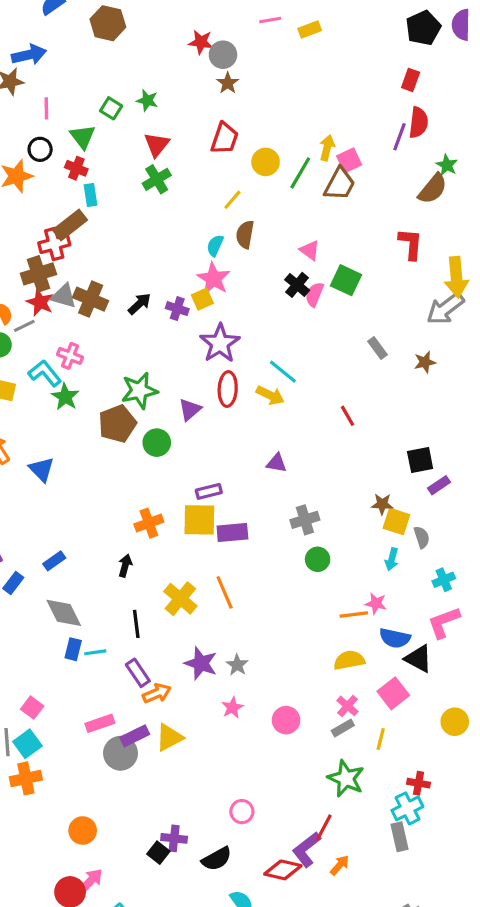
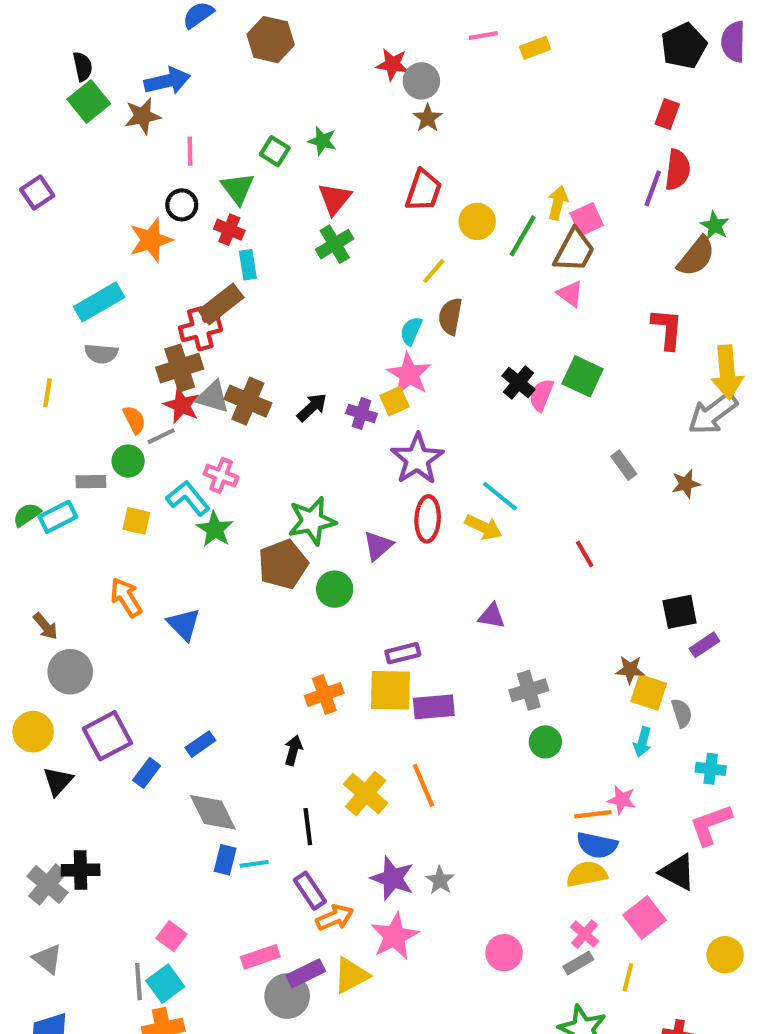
pink triangle: (310, 250) -> (570, 294), moved
cyan cross: (444, 580) -> (711, 769), turned 30
blue semicircle: (395, 638) -> (597, 845), moved
pink star: (232, 708) -> (395, 936), moved, size x1.6

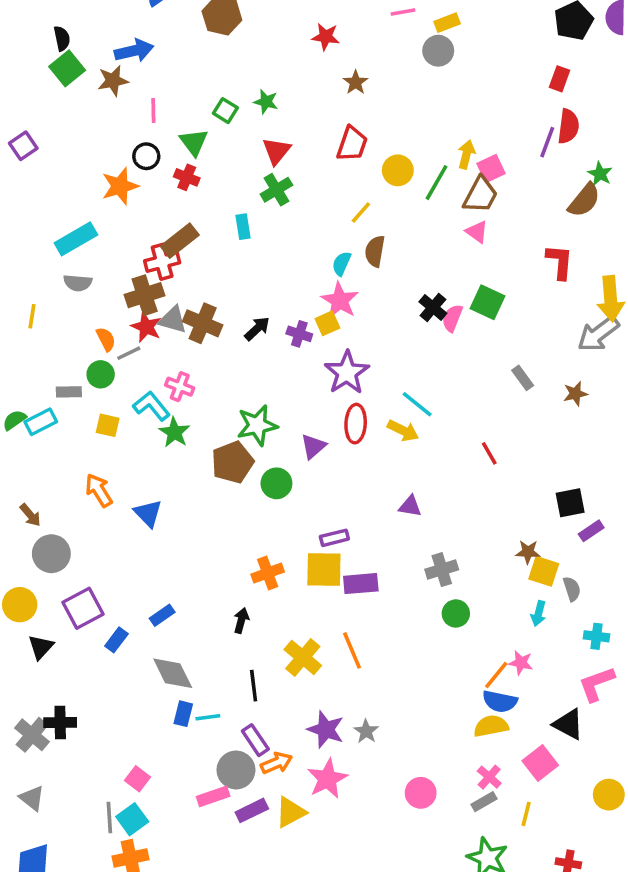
gray circle: (421, 81) -> (438, 51), moved
cyan rectangle: (248, 265) -> (243, 227), moved
orange line: (593, 814) -> (496, 675), turned -44
gray circle: (287, 996) -> (236, 770), moved

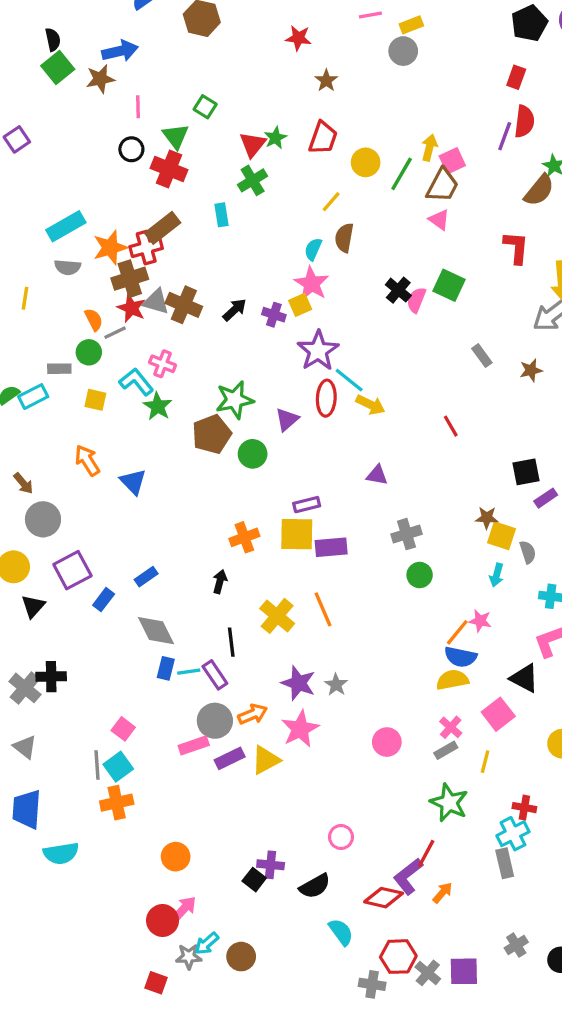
green star: (266, 102) -> (275, 138), moved, turned 30
red cross: (187, 177) -> (169, 169), size x1.5
orange star: (120, 186) -> (110, 248), moved
cyan line: (417, 404) -> (349, 380), moved
purple rectangle: (255, 740) -> (215, 675), moved

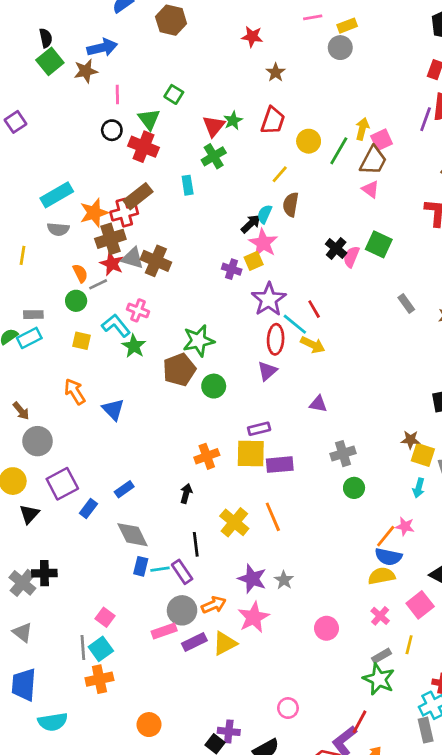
black arrow: (235, 310) -> (251, 224), moved
gray rectangle: (59, 369) -> (33, 315), moved
purple triangle: (287, 419) -> (267, 371), moved
red line: (451, 426) -> (314, 309), moved
gray rectangle: (446, 750) -> (382, 656), moved

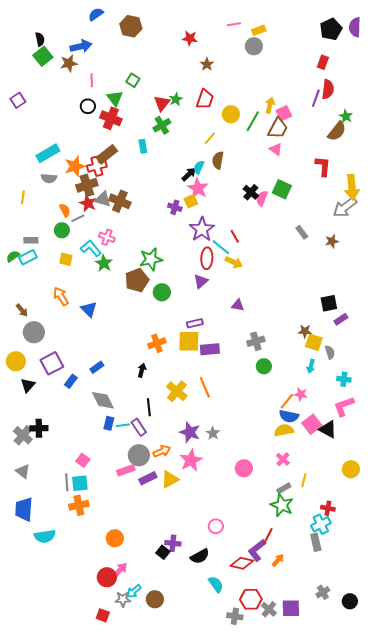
pink square: (420, 605) -> (312, 424), moved
cyan square: (101, 649) -> (80, 483), turned 30

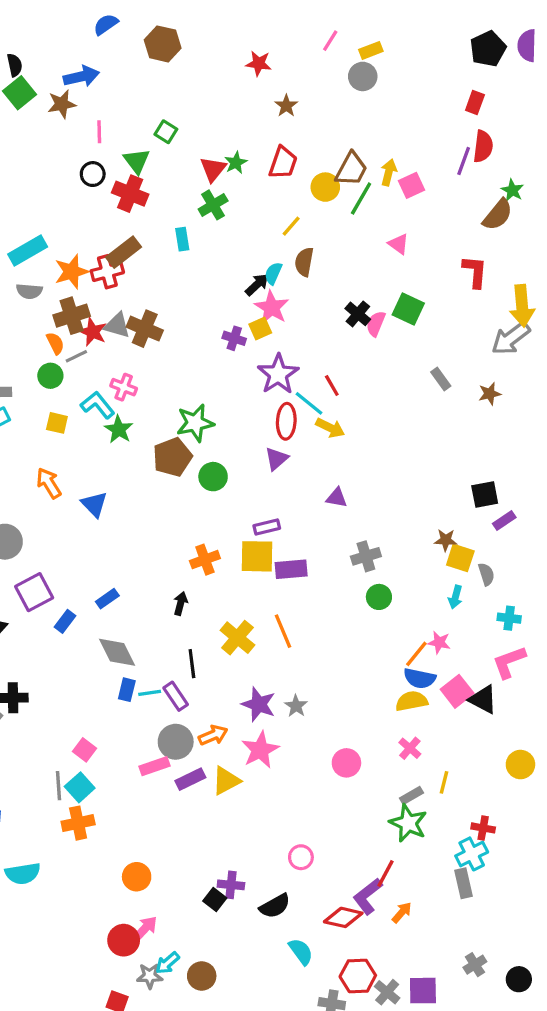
pink line: (234, 24) -> (330, 41), turned -48
brown trapezoid: (278, 128) -> (351, 169), moved
brown cross: (87, 185) -> (72, 316), moved
cyan square: (80, 483) -> (80, 787), turned -36

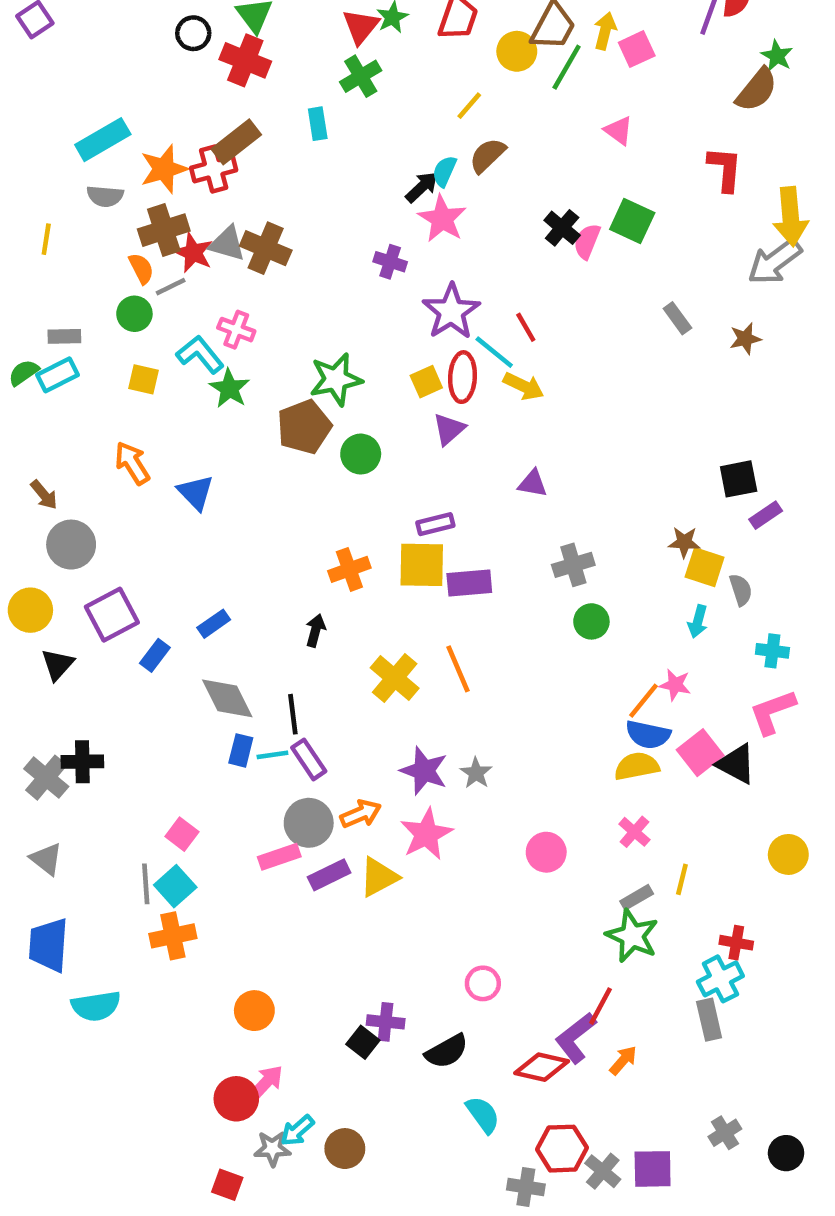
brown semicircle: (304, 262) -> (487, 155), turned 36
yellow square: (260, 329) -> (426, 382), moved
black line: (192, 664) -> (293, 714), moved

